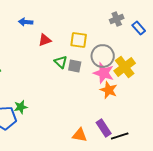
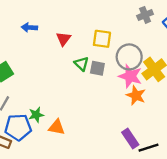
blue arrow: (26, 22) -> (29, 27), moved
red triangle: (45, 40) -> (63, 39), turned -32
orange triangle: (80, 135) -> (57, 127), moved

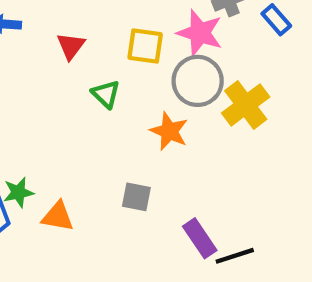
gray square: (97, 68) -> (136, 197), moved
pink star: (130, 76) -> (200, 33), moved
orange star: (136, 95) -> (169, 131), moved

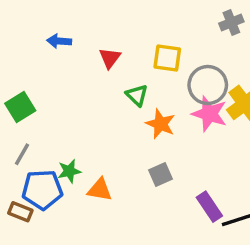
pink star: (200, 33) -> (209, 114), moved
orange star: (169, 131) -> (160, 124), moved
gray square: (136, 197) -> (160, 175), turned -35

